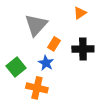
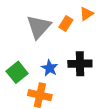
orange rectangle: (54, 44) -> (66, 24), moved
black cross: (83, 49) -> (80, 64), moved

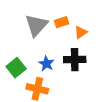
orange triangle: (86, 14) -> (81, 32), moved
orange rectangle: (66, 24) -> (62, 22), turned 40

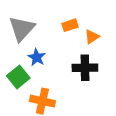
gray triangle: (36, 25) -> (22, 29), moved
blue star: (46, 64) -> (37, 57), moved

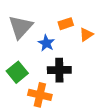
blue star: (37, 57) -> (46, 43), moved
black cross: (85, 68) -> (59, 70), moved

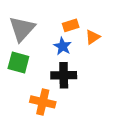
blue star: (46, 43) -> (63, 46), moved
green square: (17, 72) -> (18, 63), moved, turned -36

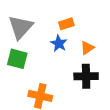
orange triangle: (93, 37) -> (87, 48), moved
black cross: (64, 75) -> (86, 76), moved

